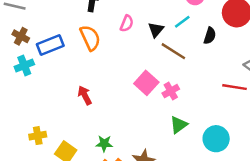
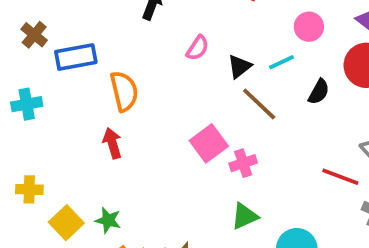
orange semicircle: (90, 38) -> (124, 91), moved
cyan cross: (24, 66) -> (27, 104), moved
green star: (104, 144) -> (108, 220), moved

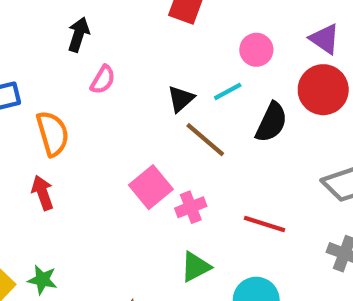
pink semicircle: (198, 48) -> (103, 80), moved
black semicircle: (319, 92) -> (271, 122), size x1.4
red line: (340, 177) -> (265, 224), moved

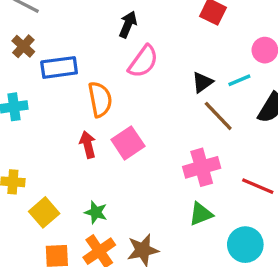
pink semicircle: (103, 80) -> (143, 61), size x1.5
pink square: (151, 187) -> (128, 143), moved
pink cross: (191, 207) -> (202, 167), size x1.5
green star: (42, 280) -> (96, 212), moved

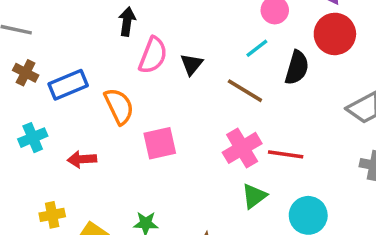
black triangle: (202, 82) -> (192, 64), moved
pink square: (128, 143) -> (160, 143), turned 36
red arrow: (88, 145) -> (82, 159), moved, turned -65
red line: (258, 186) -> (286, 154), moved

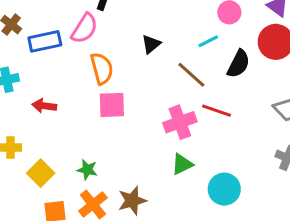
pink semicircle: (153, 55) -> (84, 29), moved
orange semicircle: (119, 106) -> (102, 68), moved
red line: (286, 154) -> (217, 111), moved

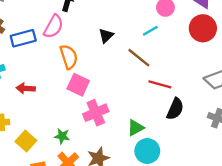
black semicircle: (239, 64) -> (175, 109), moved
pink square: (112, 105) -> (78, 85), turned 30
pink cross: (180, 122) -> (96, 113), moved
cyan circle: (224, 189) -> (147, 151), moved

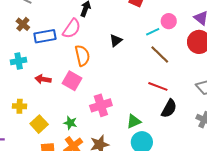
cyan line: (150, 31) -> (153, 32), moved
brown line: (139, 58) -> (160, 54), moved
pink square: (78, 85) -> (72, 81), moved

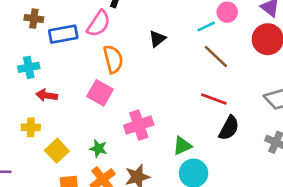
brown cross: (23, 24) -> (34, 19), turned -32
red arrow: (43, 79) -> (47, 95), moved

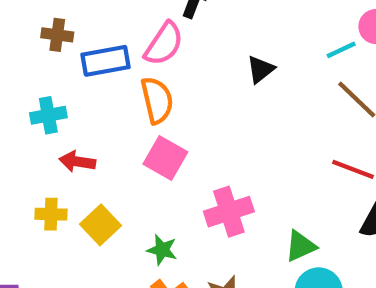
orange semicircle: (113, 59) -> (157, 100), moved
yellow square: (57, 151) -> (101, 225), moved

